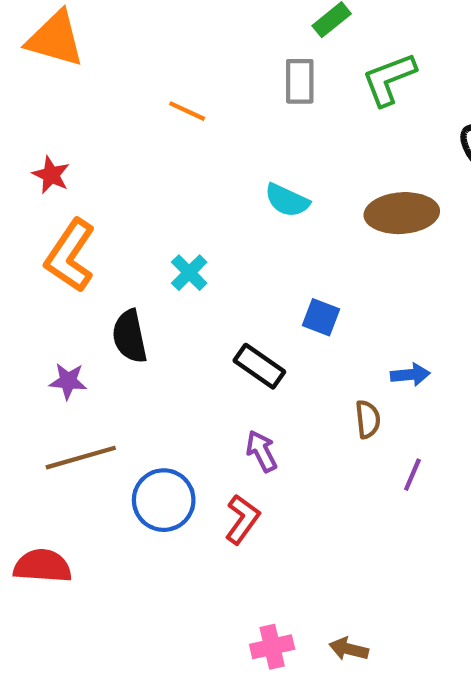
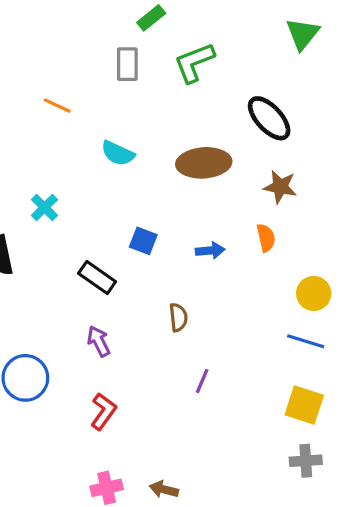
orange line: (187, 111) -> (57, 106), moved
blue arrow: (410, 375) -> (210, 250), moved
purple line: (412, 475) -> (202, 381), moved
red L-shape: (242, 519) -> (103, 411), moved

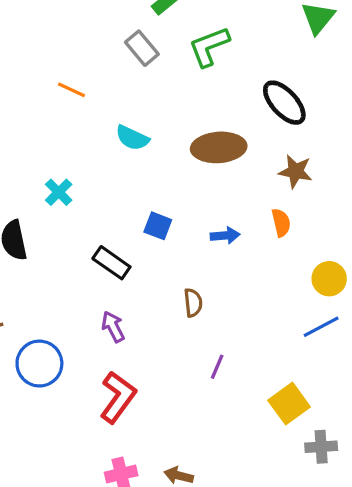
gray rectangle: (127, 64) -> (142, 48), turned -40
blue line: (306, 341) -> (321, 327), turned -45
yellow square: (304, 405) -> (289, 404), moved, turned 36
red L-shape: (103, 411) -> (118, 397), size x1.4

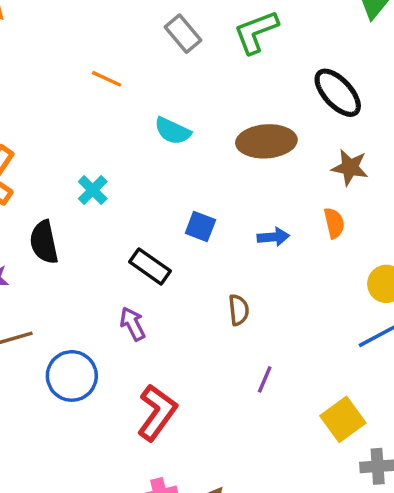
purple arrow: (113, 327) -> (133, 324), moved

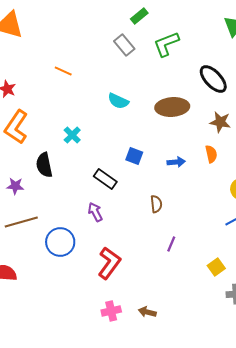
orange line: (107, 79) -> (63, 71), moved
yellow square: (343, 419) -> (216, 267), size x0.7

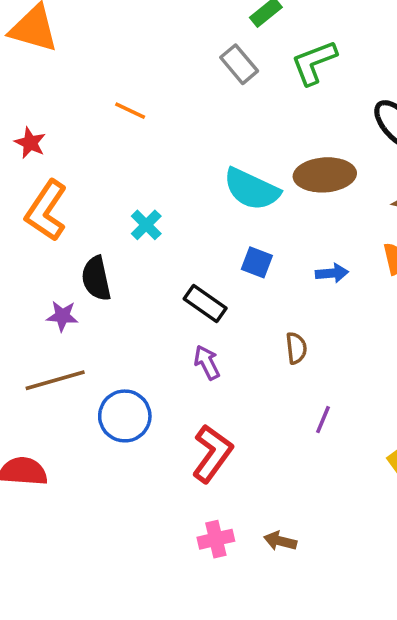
cyan semicircle: (118, 101) -> (252, 189), moved, size x1.5
purple star: (15, 186) -> (62, 316), moved
purple arrow: (95, 212) -> (207, 362), moved

